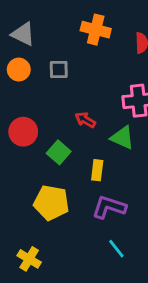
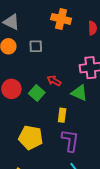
green square: (59, 152) -> (37, 93), moved
purple L-shape: (109, 207) -> (70, 141), turned 80

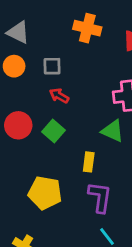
red arrow: (54, 81) -> (59, 96), moved

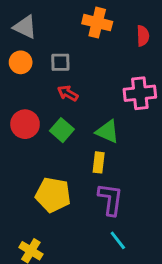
green triangle: (113, 131) -> (107, 132), moved

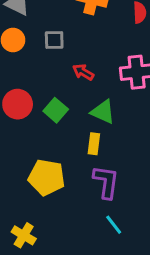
red arrow: (68, 93) -> (83, 72), moved

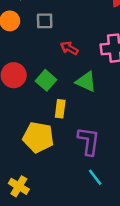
yellow rectangle: (94, 144) -> (60, 109), moved

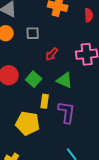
red arrow: (69, 48) -> (52, 54), turned -80
purple L-shape: (89, 141) -> (67, 112), moved

